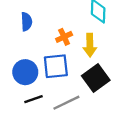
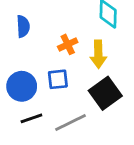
blue square: (56, 66) -> (58, 79), size x0.7

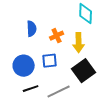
blue semicircle: (23, 26) -> (32, 29), moved

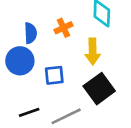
orange cross: (57, 36) -> (64, 28), moved
blue circle: (24, 66) -> (20, 61), moved

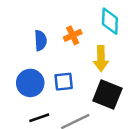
blue circle: (20, 61) -> (30, 83), moved
black square: (99, 89) -> (107, 95), turned -32

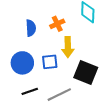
yellow arrow: (101, 59) -> (68, 47), moved

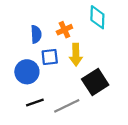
blue square: (50, 62) -> (50, 57), moved
black square: (86, 72) -> (95, 82), turned 35

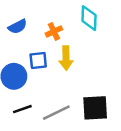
blue semicircle: (36, 34) -> (18, 27), moved, turned 66
black square: (95, 82) -> (95, 108), moved, turned 30

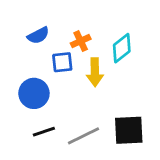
cyan diamond: (89, 18) -> (122, 48), moved, turned 50
blue square: (38, 61) -> (62, 62), moved

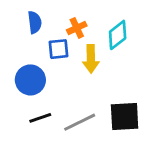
blue semicircle: (38, 35) -> (35, 22), turned -70

